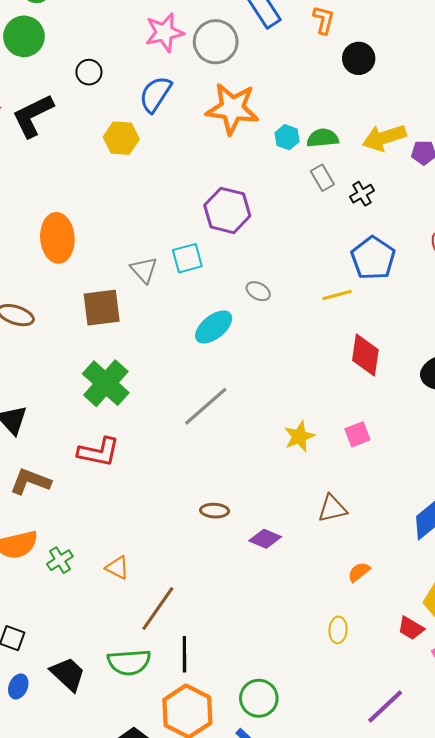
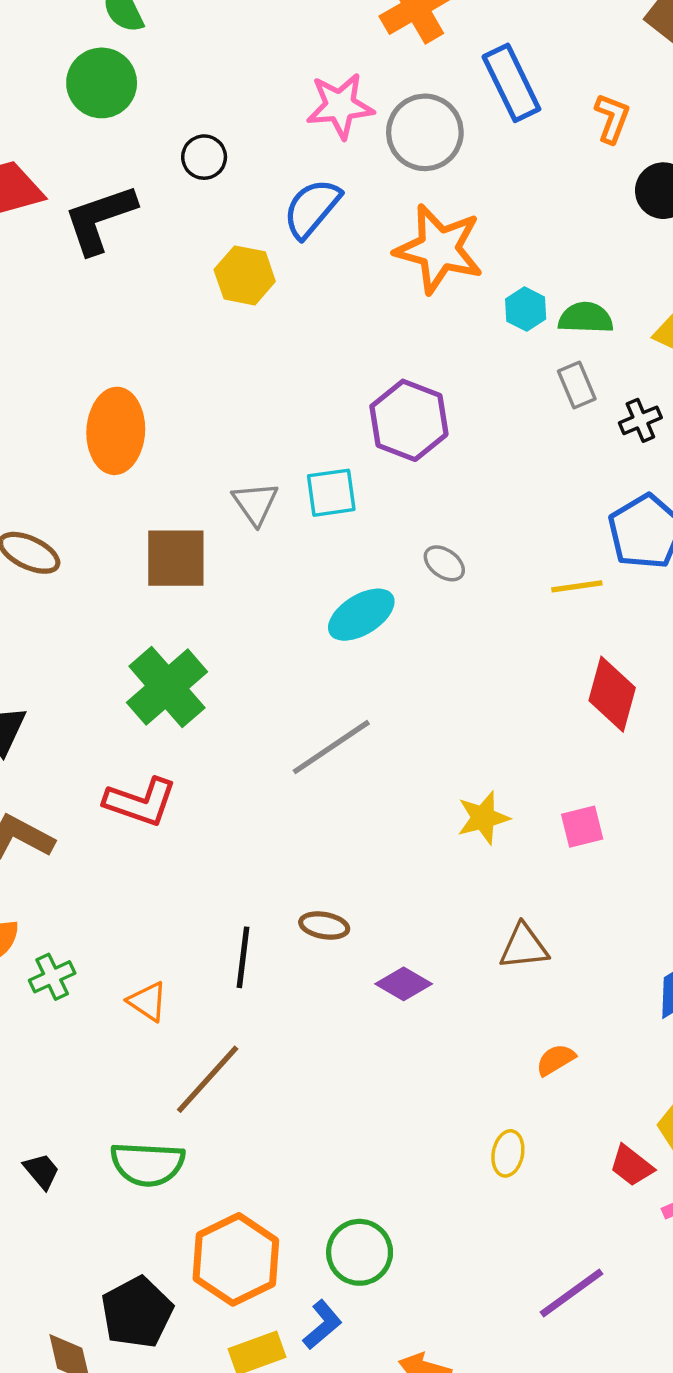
black line: (184, 654) -> (243, 957), moved
black trapezoid: (68, 674) -> (42, 1171), size x0.6

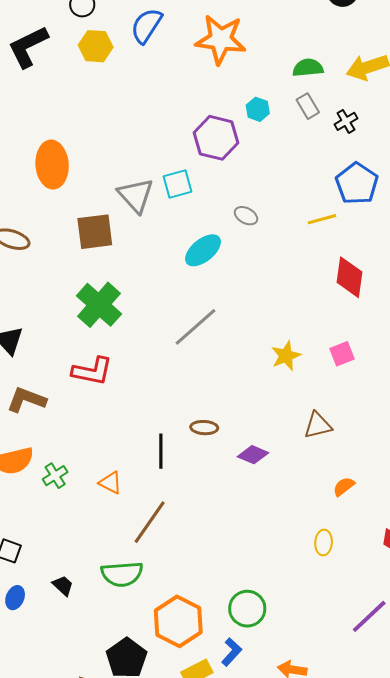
yellow hexagon: (245, 275) -> (96, 46), moved
cyan hexagon: (526, 309) -> (258, 109), moved
gray triangle: (255, 503) -> (136, 195), size x1.4

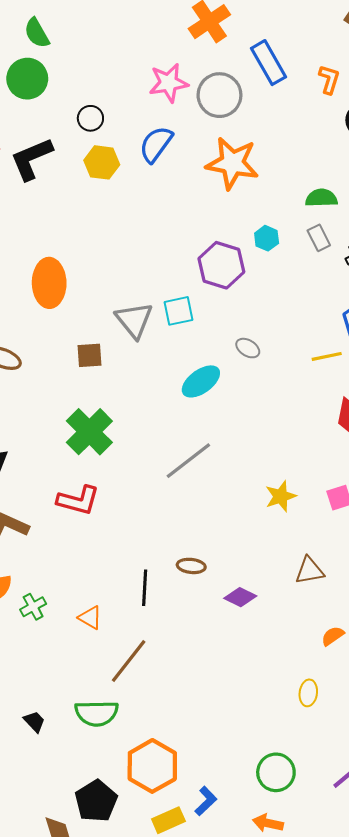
brown square: (95, 232) -> (90, 355), size x0.7
green circle: (247, 609) -> (276, 772), moved

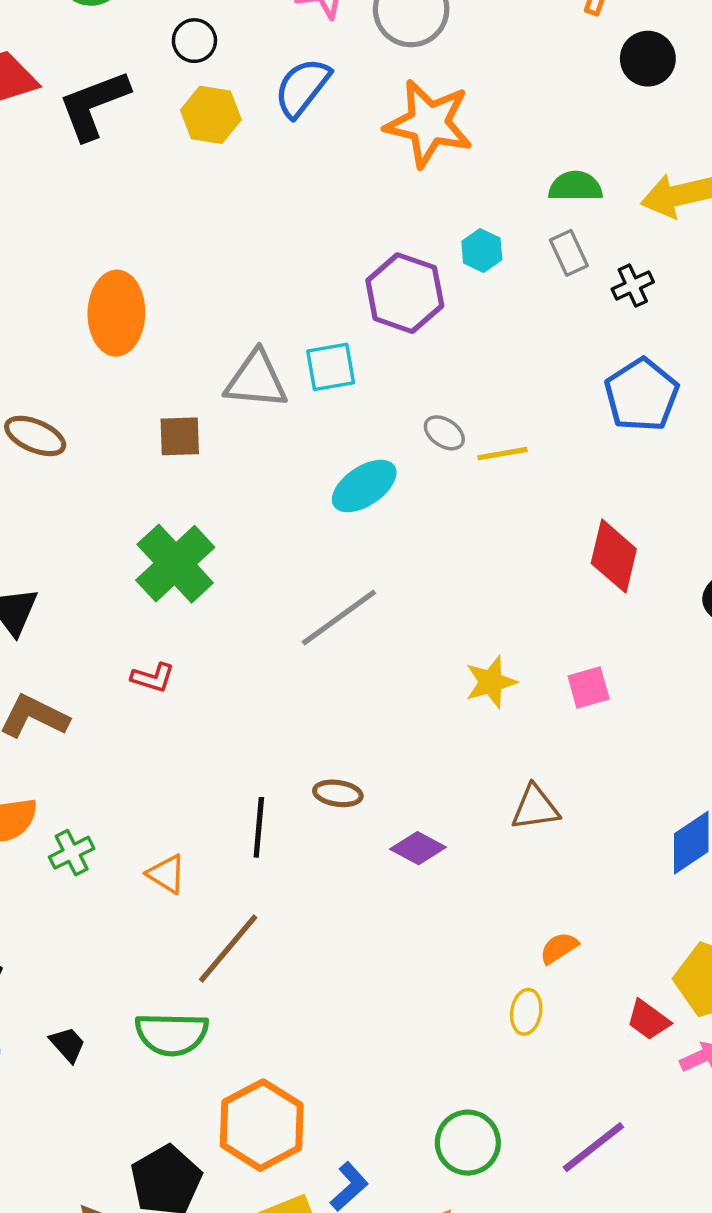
gray triangle: (134, 320) -> (256, 380), turned -48
yellow line: (327, 356) -> (502, 454), moved
red L-shape: (78, 500) -> (153, 678), size x0.6
orange semicircle: (333, 636) -> (559, 948), moved

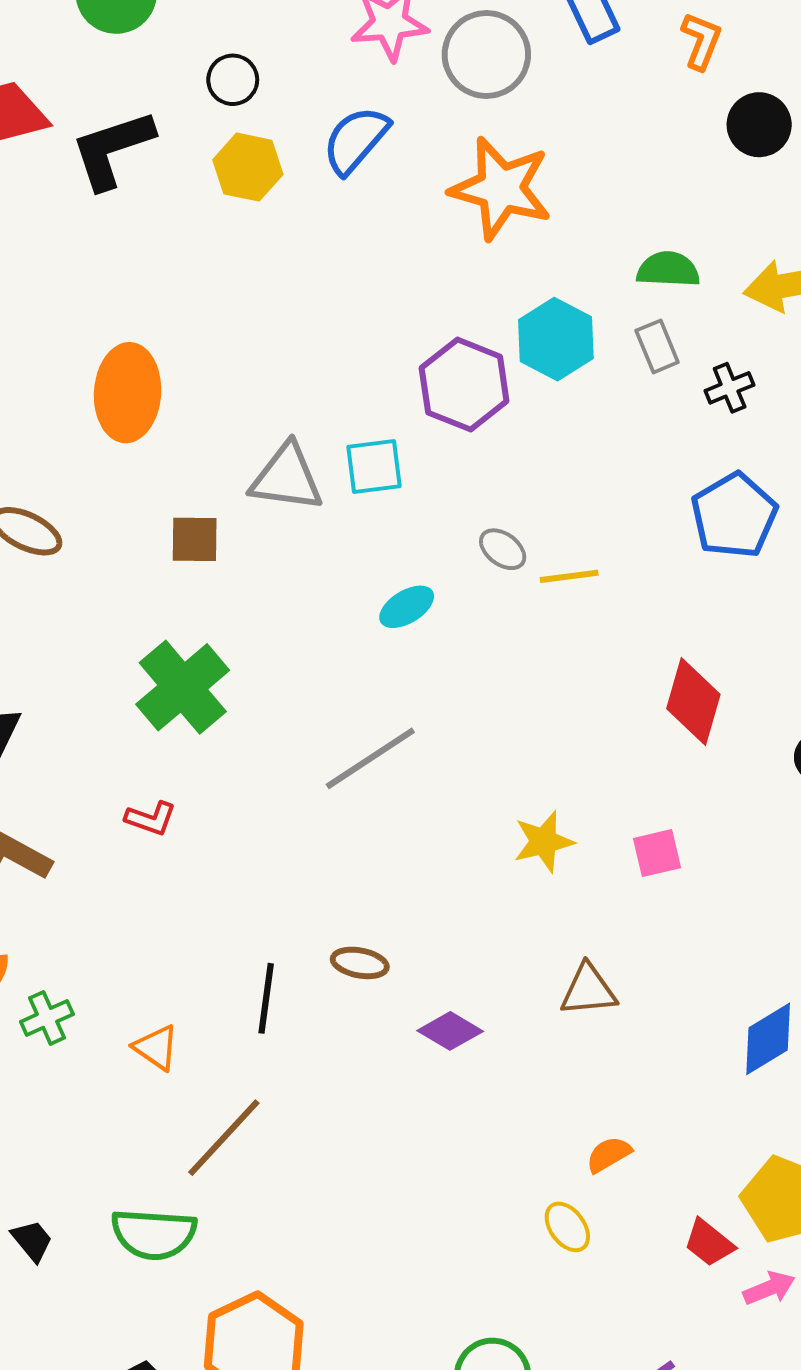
cyan hexagon: (482, 250) -> (556, 339), size x1.6
cyan ellipse: (364, 486) -> (407, 607), size x0.7
yellow ellipse: (526, 1012) -> (567, 1227), turned -48

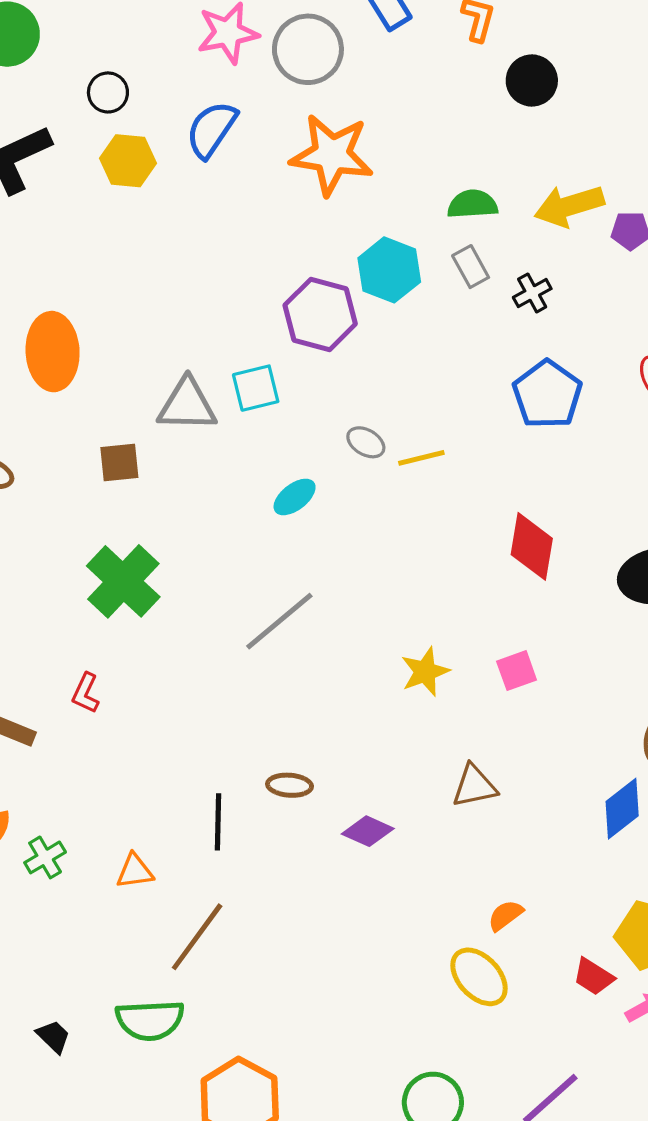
red L-shape: (151, 819) -> (86, 693), moved, turned 102
orange triangle: (156, 1048) -> (135, 871), turned -36
yellow ellipse: (567, 1227) -> (479, 977), size x1.5

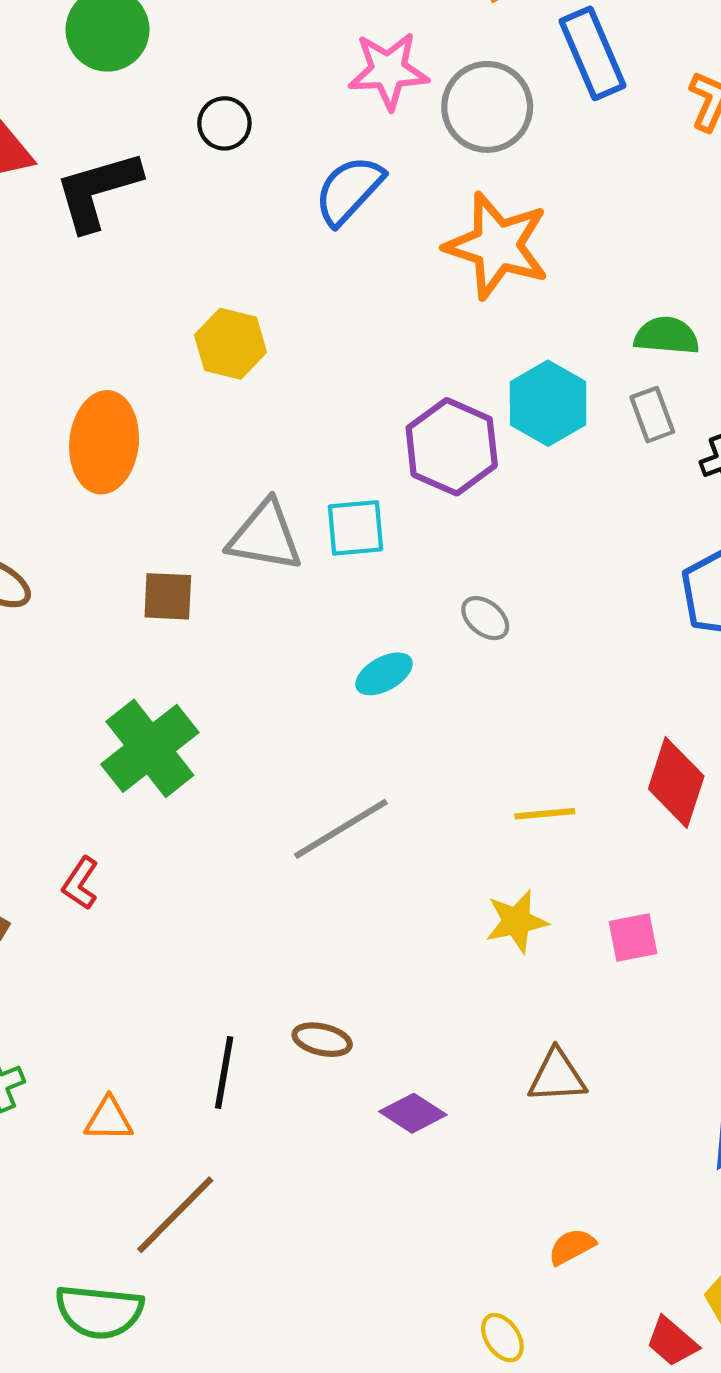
yellow hexagon: (128, 161) -> (230, 344), moved
yellow line: (421, 458) -> (545, 814), moved
yellow ellipse: (479, 977) -> (502, 1338), moved, size x0.6

